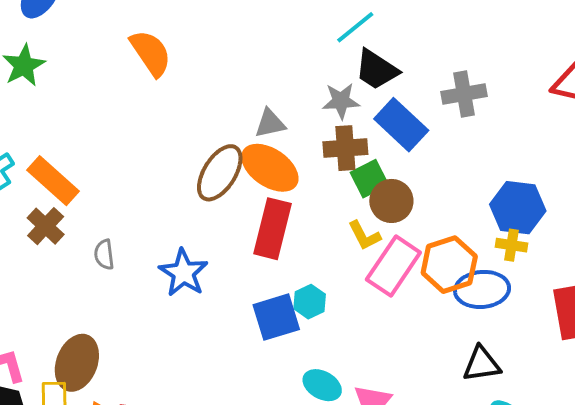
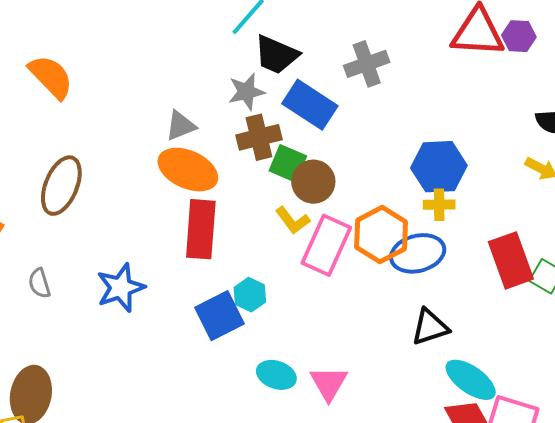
brown ellipse: (220, 173) -> (61, 186), moved
green square: (369, 179) -> (288, 163), turned -30
blue star: (183, 273) -> (121, 288), turned 30

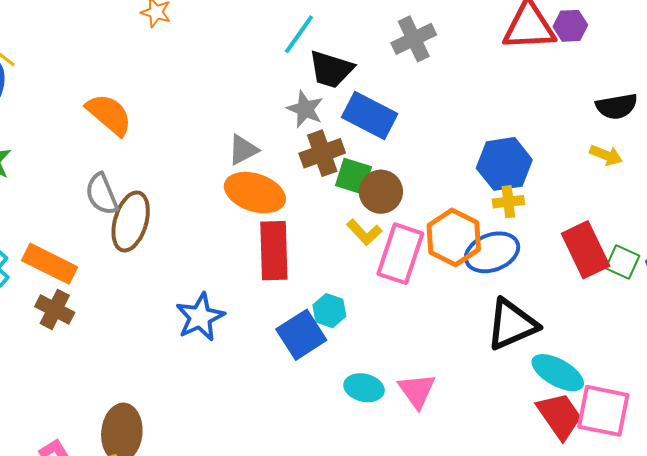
gray cross: (367, 64) -> (414, 39), moved
gray star: (246, 92) -> (305, 109), turned -30
gray semicircle: (39, 283) -> (102, 194), moved, size x1.4
black triangle: (430, 327) -> (512, 324), size x1.4

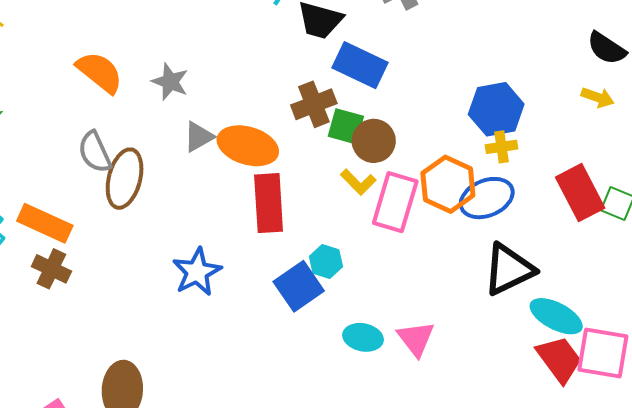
black semicircle: (617, 106) -> (607, 48), turned 45
gray star: (305, 109) -> (170, 82), moved
gray triangle: (243, 150) -> (199, 137), moved

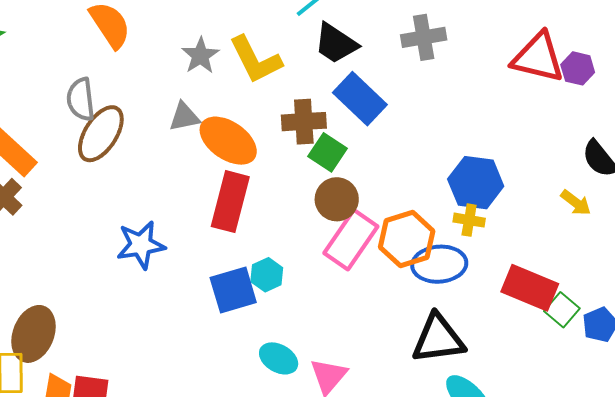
gray star: (170, 82) -> (200, 56), moved
brown circle: (374, 141) -> (337, 199), moved
yellow L-shape: (358, 182) -> (255, 60), moved, size x1.6
red rectangle: (580, 193) -> (530, 288), turned -58

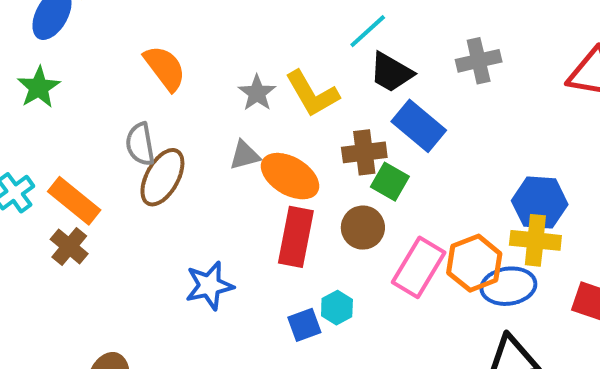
brown circle: (337, 199) -> (363, 228), moved
yellow cross: (469, 220) -> (535, 240), size x1.6
blue square: (233, 290) -> (304, 325), size x0.7

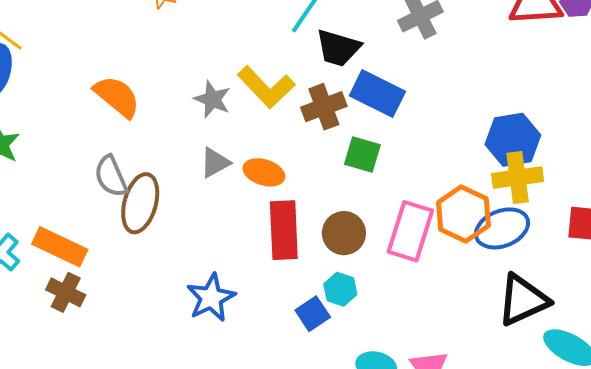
brown cross: (364, 152) -> (324, 107), moved
orange ellipse: (290, 176) -> (264, 172), size x0.7
brown circle: (363, 228) -> (344, 233), moved

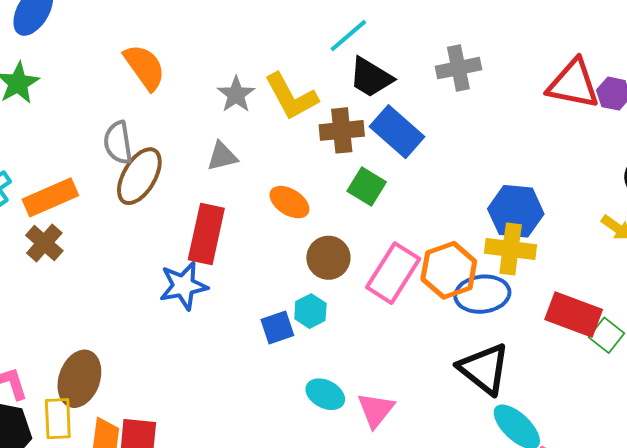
orange ellipse: (264, 172) -> (289, 202), moved
red rectangle: (284, 230) -> (206, 234), moved
orange rectangle: (60, 247) -> (50, 197), turned -64
black triangle: (523, 300) -> (484, 369), turned 48

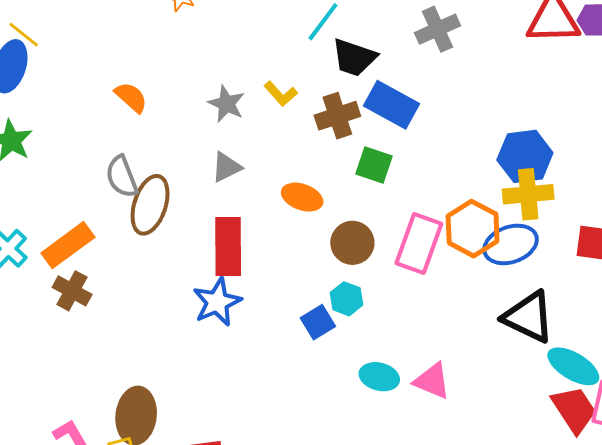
orange semicircle: (145, 67) -> (131, 97), size x0.7
yellow L-shape: (291, 97) -> (281, 94), size x0.6
pink triangle: (376, 410) -> (432, 381), turned -33

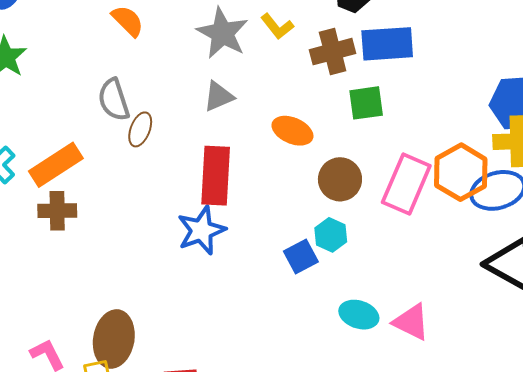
gray star: (226, 104) -> (222, 33), size x1.4
blue rectangle: (392, 105) -> (387, 44), turned -36
green square: (374, 165) -> (366, 103), turned -30
brown ellipse: (150, 205) -> (140, 129), size x0.6
brown cross: (72, 291) -> (57, 211), turned -33

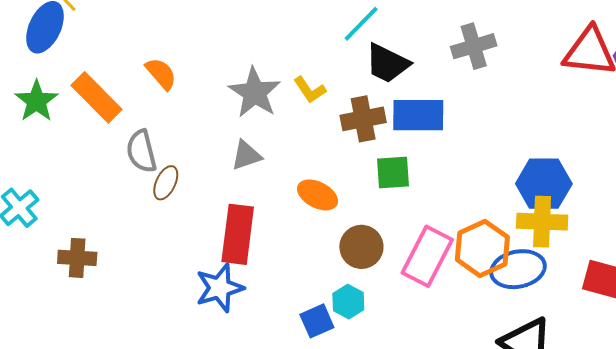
orange rectangle: (56, 165) -> (97, 97), moved, turned 74

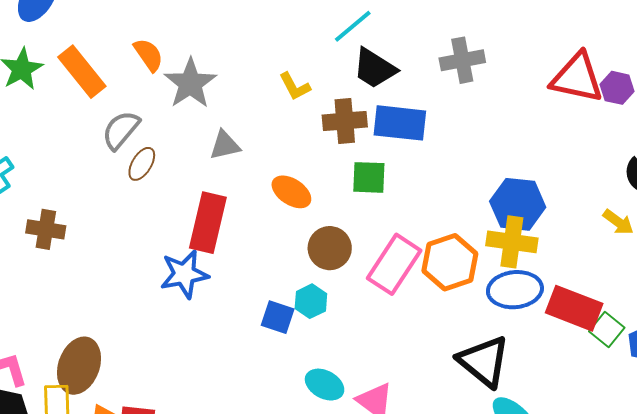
gray star: (255, 93) -> (190, 83), moved
gray semicircle: (141, 151) -> (121, 130), turned 48
blue ellipse: (518, 269) -> (515, 290), moved
blue square: (317, 321) -> (278, 317), turned 36

